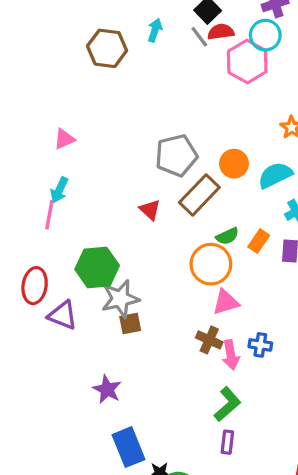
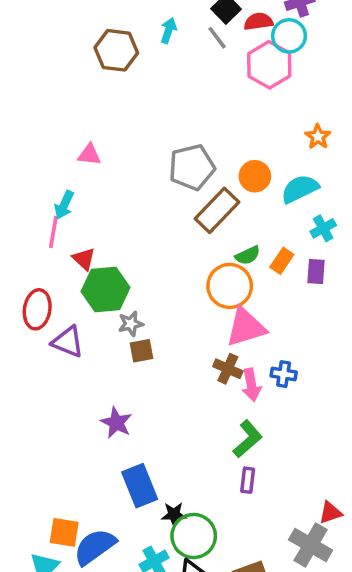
red semicircle: (221, 32) -> (258, 21), moved
pink triangle: (64, 139) -> (89, 155), moved, turned 30
red triangle: (150, 210) -> (84, 259), moved
gray star: (120, 299) -> (131, 324), size x0.6
pink triangle: (226, 302) -> (246, 327), size x1.4

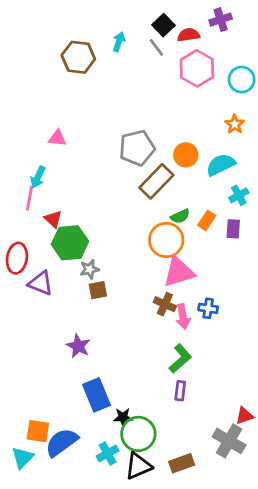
cyan circle: (289, 36) -> (242, 80), moved

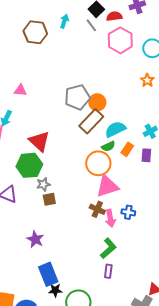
orange circle: (186, 155) -> (97, 102), moved
cyan semicircle: (221, 165) -> (115, 129), moved
red triangle: (53, 219) -> (39, 141), moved, size x1.6
black star: (123, 417) -> (55, 290), moved

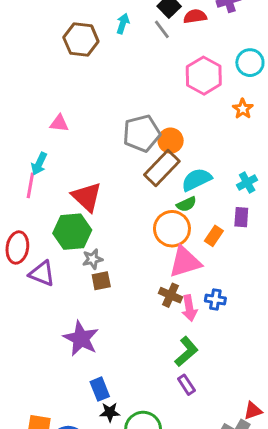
pink hexagon: (120, 40) -> (204, 76), moved
orange rectangle: (127, 149) -> (214, 236), moved
purple star: (35, 239) -> (81, 339), size x1.4
purple rectangle: (108, 271) -> (186, 385), turned -40
blue rectangle: (48, 274) -> (100, 389), size x0.7

